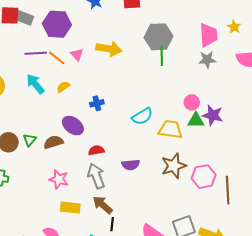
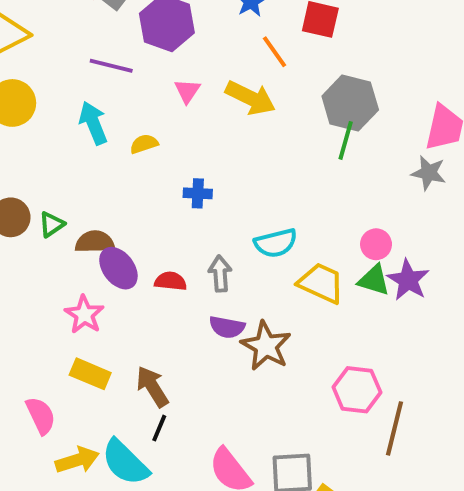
orange line: (57, 58) -> (275, 52), moved
purple ellipse: (73, 126) -> (118, 268), moved
brown star: (174, 166) -> (266, 346), moved, turned 30
gray arrow: (96, 176) -> (220, 274), moved, size x0.7

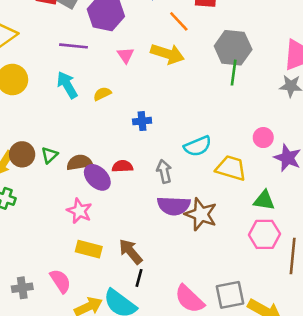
green triangle: (374, 280) -> (264, 200), moved
red semicircle: (171, 281) -> (122, 166), moved
purple semicircle: (227, 327) -> (174, 206), size x1.4

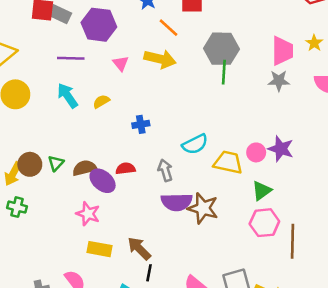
pink circle: (263, 138) -> (256, 152), moved
green triangle: (264, 200) -> (262, 191), turned -40

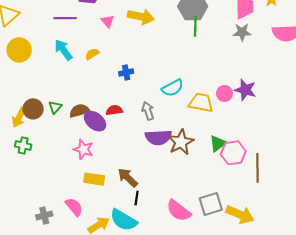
green triangle: (262, 191) -> (218, 143), moved
brown star: (203, 208) -> (181, 142), turned 30

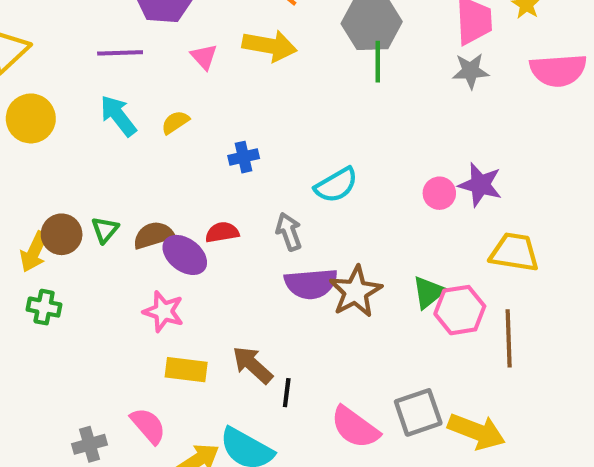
yellow trapezoid: (201, 103) -> (514, 252), moved
black line: (137, 198) -> (287, 393), moved

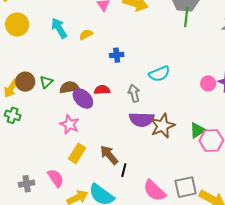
yellow rectangle: (186, 370) -> (77, 153), turned -72

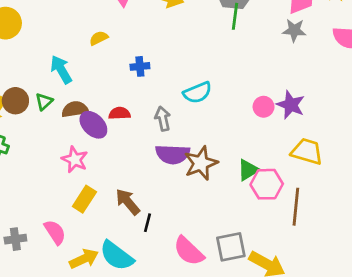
cyan arrow: (59, 28) -> (61, 70), moved

